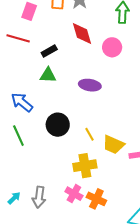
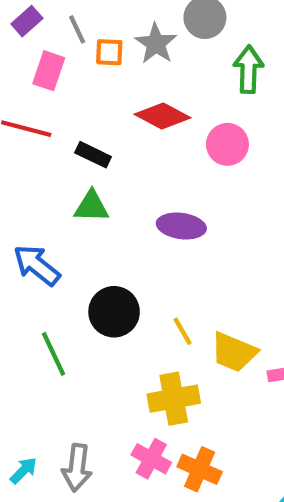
red diamond: (82, 34) -> (163, 116), turned -45
black rectangle: (49, 51) -> (93, 155), turned 56
green line: (18, 136) -> (53, 354), moved

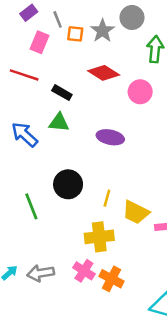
blue arrow: (37, 265) -> (25, 135), moved
yellow line: (182, 331) -> (107, 198), turned 42
gray arrow: (77, 468) -> (41, 273), turned 70

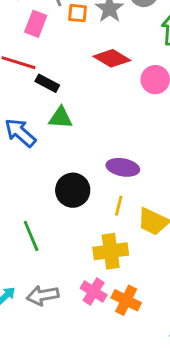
black rectangle: (62, 93) -> (47, 83), moved
purple ellipse: (110, 137) -> (123, 167), moved
green line: (31, 206) -> (31, 236), moved

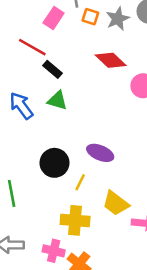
yellow line: (119, 206) -> (80, 182), moved
pink cross: (94, 291) -> (54, 251), turned -30

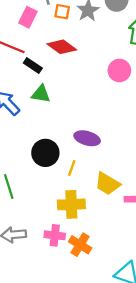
red diamond: (111, 60) -> (62, 47), moved

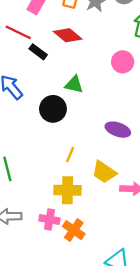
green triangle: (41, 94) -> (74, 85), moved
purple ellipse: (87, 138) -> (118, 130), moved
black circle: (45, 153) -> (53, 109), moved

